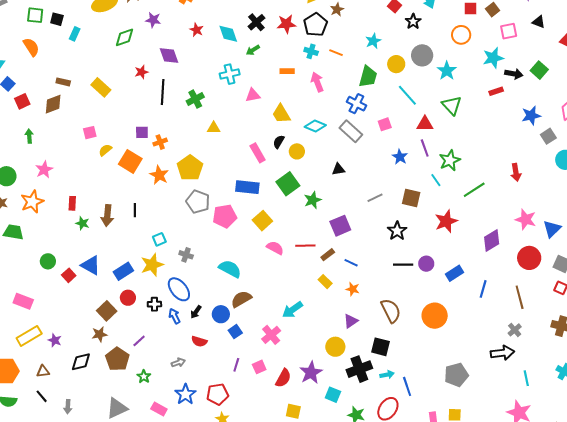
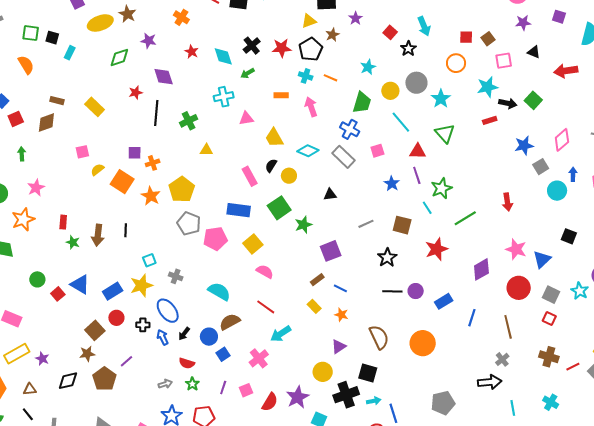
red line: (305, 246) -> (266, 307), moved, turned 36
green star: (144, 377) -> (192, 384), moved

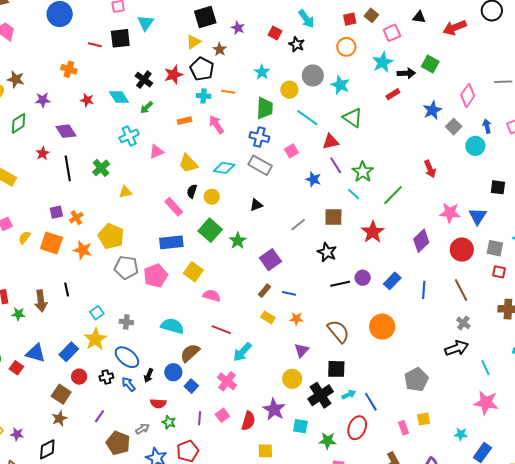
brown pentagon: (104, 379) -> (118, 443), moved

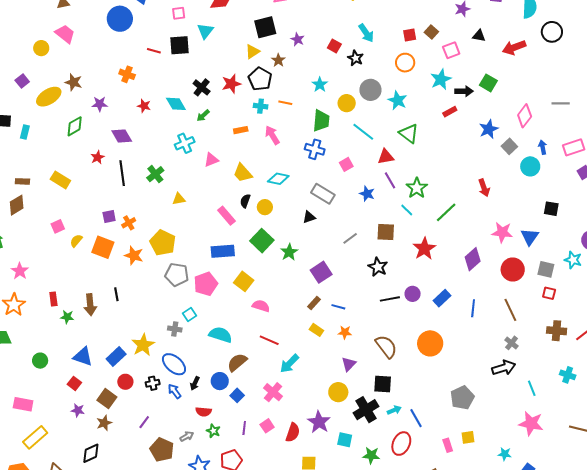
gray rectangle: (260, 165) -> (323, 194), moved
cyan square: (97, 313) -> (189, 315), moved
red square: (16, 368) -> (74, 383), moved
purple star: (17, 434) -> (78, 410), moved

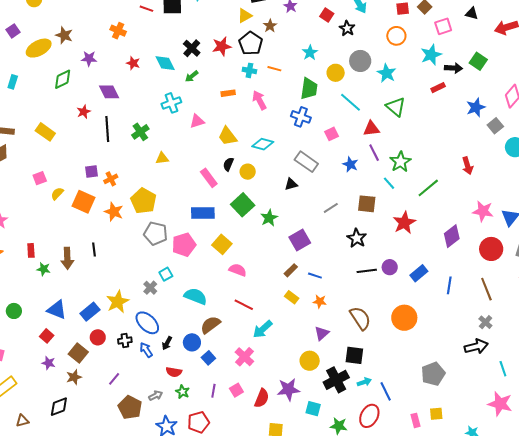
gray cross: (175, 329) -> (150, 288), turned 32
purple star: (319, 422) -> (288, 389), turned 30

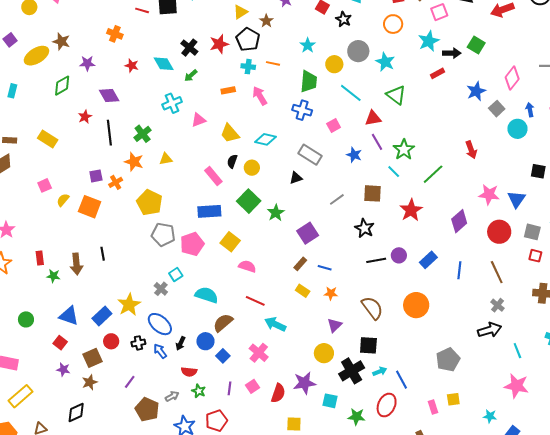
orange star: (114, 212) -> (134, 162), moved
cyan arrow: (263, 329) -> (275, 324), turned 70
brown square: (78, 353) -> (93, 358), turned 30

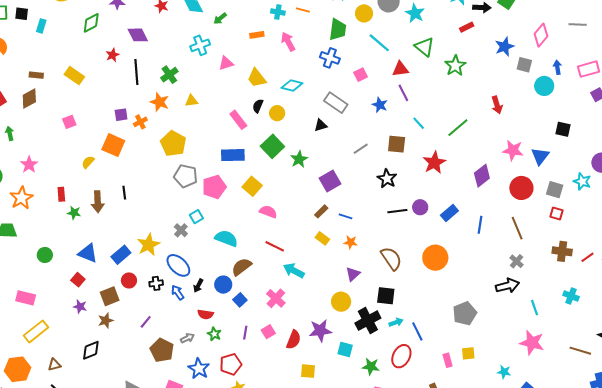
gray square: (497, 109) -> (524, 65), turned -35
green star: (404, 150) -> (455, 66), moved
yellow semicircle: (63, 200) -> (88, 162), moved

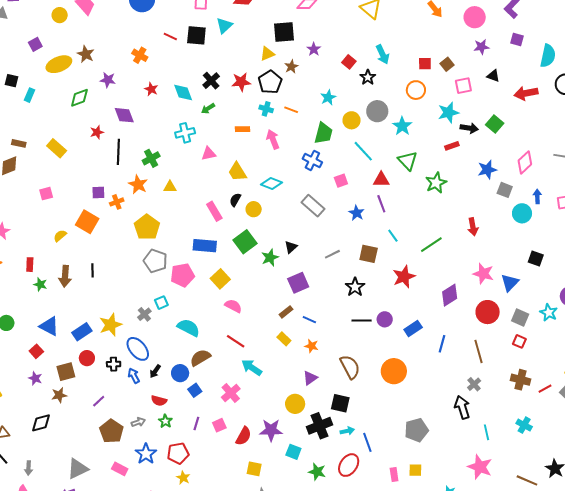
black triangle: (321, 125) -> (291, 247), moved, turned -32
black arrow: (508, 286) -> (462, 407), turned -100

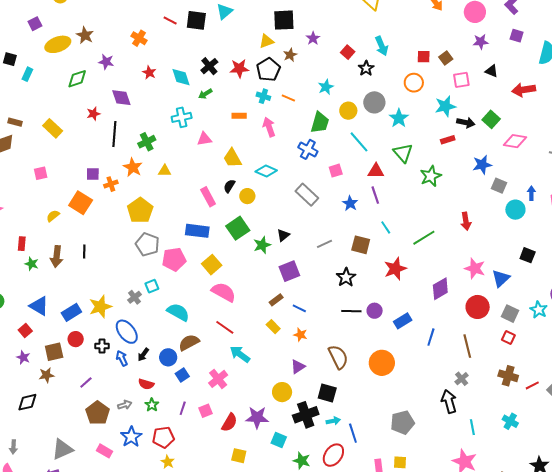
pink diamond: (525, 162) -> (515, 141), moved, turned 50
pink semicircle: (233, 306) -> (224, 292), size x1.4

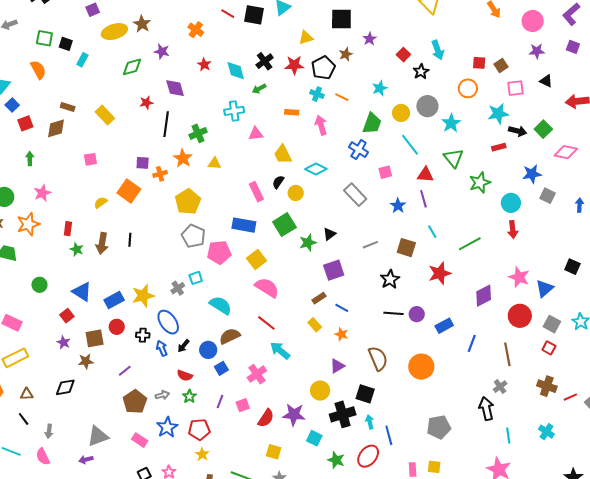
yellow triangle: (266, 41) -> (306, 38), moved
cyan circle: (515, 210) -> (511, 203), moved
cyan arrow: (333, 421) -> (370, 422), turned -96

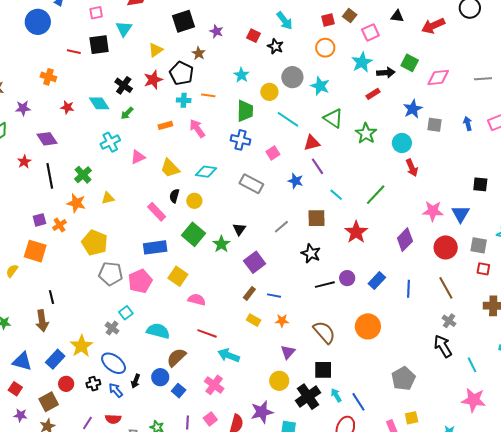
brown arrow: (102, 243) -> (42, 321), moved
pink semicircle: (267, 288) -> (197, 300), size x0.7
red semicircle: (185, 375) -> (113, 419), moved

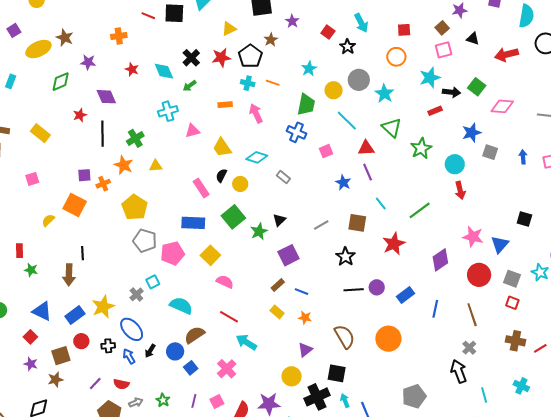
brown square: (350, 16) -> (442, 28), moved
orange cross: (48, 77) -> (119, 36), turned -35
gray rectangle: (251, 184) -> (283, 177), moved, size x0.6

